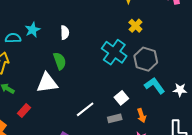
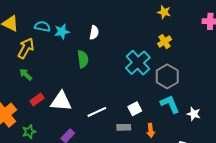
cyan star: (33, 30) -> (62, 32), moved
white triangle: (47, 83) -> (61, 101), moved

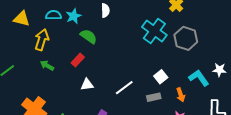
green semicircle: (83, 59) -> (89, 36), moved, turned -36
red rectangle: (37, 100) -> (78, 60), moved
white triangle: (61, 101) -> (87, 85), size x0.6
cyan L-shape: (170, 104) -> (199, 78), moved

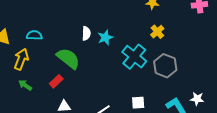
cyan star: (74, 16) -> (105, 37), moved
green semicircle: (89, 36) -> (68, 58), size x1.4
white square: (161, 77) -> (138, 103), turned 32

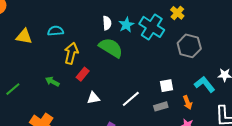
cyan cross: (134, 57) -> (152, 27), moved
green semicircle: (68, 58) -> (111, 48), moved
yellow arrow: (21, 59) -> (71, 53), moved

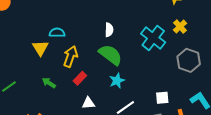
cyan star: (126, 25) -> (117, 81), moved
yellow triangle: (24, 36) -> (40, 48), moved, turned 42

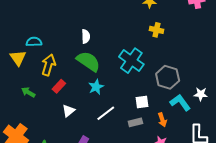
yellow cross: (180, 27) -> (156, 30), turned -32
cyan cross: (153, 38) -> (131, 61), moved
gray hexagon: (189, 60) -> (168, 77), moved
white triangle: (88, 103) -> (69, 111), turned -32

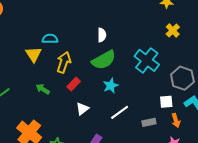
yellow cross: (156, 30) -> (173, 30), turned 32
green semicircle: (88, 61) -> (104, 60), turned 115
white square: (142, 102) -> (166, 102), moved

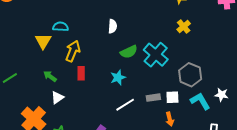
green semicircle: (104, 60) -> (129, 52), moved, size x0.7
red rectangle: (74, 84) -> (81, 73), turned -48
white triangle: (82, 109) -> (57, 98), moved
orange arrow: (176, 120) -> (170, 119), moved
gray rectangle: (149, 122) -> (153, 98), moved

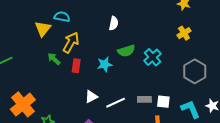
cyan cross: (156, 55) -> (153, 57), size x0.7
gray hexagon: (190, 75) -> (195, 71), moved
green arrow: (50, 76) -> (54, 59), moved
cyan star: (118, 77) -> (105, 64), moved
white triangle: (57, 98) -> (91, 97), moved

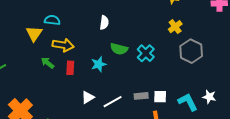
yellow arrow: (71, 43) -> (63, 45), turned 75
green semicircle: (126, 51) -> (119, 49), turned 36
gray hexagon: (195, 71) -> (191, 51), moved

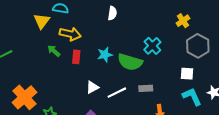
green semicircle: (119, 49) -> (130, 62), moved, size x1.4
white square: (160, 97) -> (187, 74), moved

